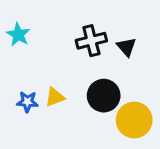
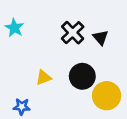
black cross: (91, 41) -> (73, 33), turned -30
blue star: (27, 102) -> (22, 107), moved

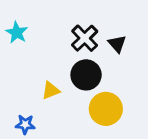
black circle: (82, 76) -> (86, 75), moved
yellow circle: (107, 96) -> (106, 109), moved

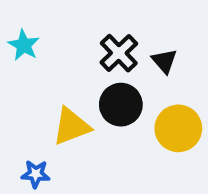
yellow triangle: (51, 90) -> (71, 126), size x1.5
yellow circle: (106, 109) -> (178, 128), moved

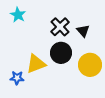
cyan star: (24, 45) -> (18, 15), moved
blue star: (36, 174) -> (17, 78), moved

